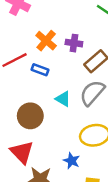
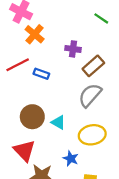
orange cross: (46, 41) -> (35, 34), moved
cyan triangle: (63, 99) -> (58, 122), moved

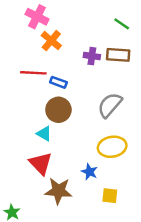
red line: (18, 65) -> (33, 73), turned 30
brown rectangle: (93, 66) -> (118, 55), moved, turned 45
brown circle: (32, 117) -> (58, 110), moved
cyan triangle: (58, 122) -> (44, 134), moved

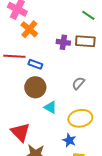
gray semicircle: (110, 105) -> (78, 83), size x0.6
cyan triangle: (44, 134) -> (50, 107), moved
blue star: (89, 172) -> (69, 140), moved

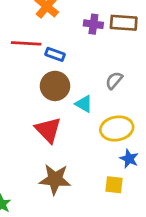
cyan triangle: (50, 107) -> (84, 104), moved
red triangle: (20, 132) -> (48, 130), moved
blue star: (69, 140) -> (129, 159), moved

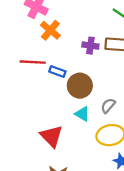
gray semicircle: (114, 80) -> (108, 106), moved
brown circle: (55, 86) -> (80, 86), moved

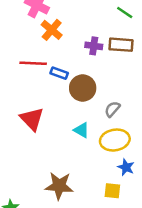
cyan triangle: (82, 114) -> (81, 130), moved
red triangle: (52, 136) -> (32, 119), moved

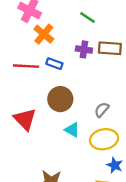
green line: (125, 13) -> (87, 18), moved
blue rectangle: (59, 73) -> (54, 64), moved
brown circle: (83, 88) -> (60, 99), moved

